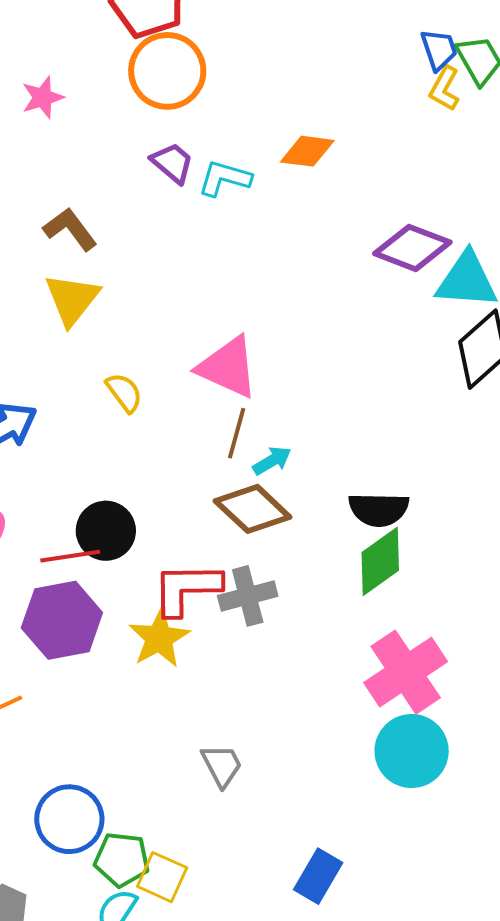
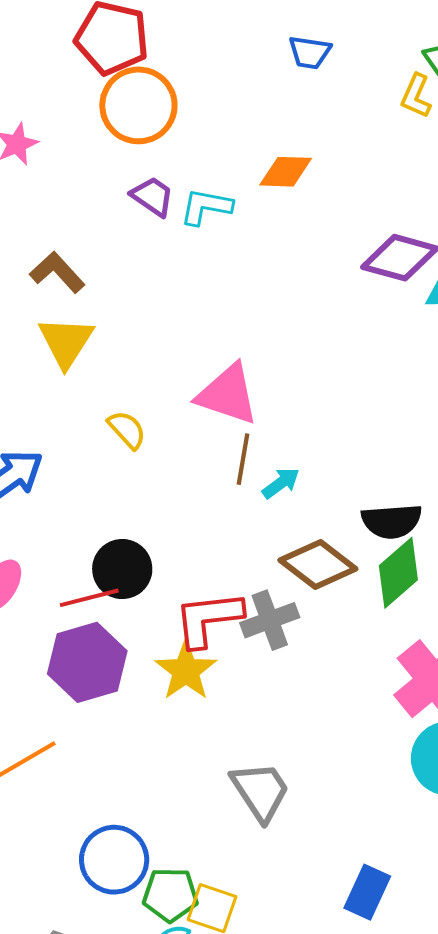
blue trapezoid: (439, 50) -> (310, 52), moved, turned 123
brown diamond: (253, 509) -> (318, 565), moved
gray trapezoid: (222, 765) -> (260, 791), size x1.4

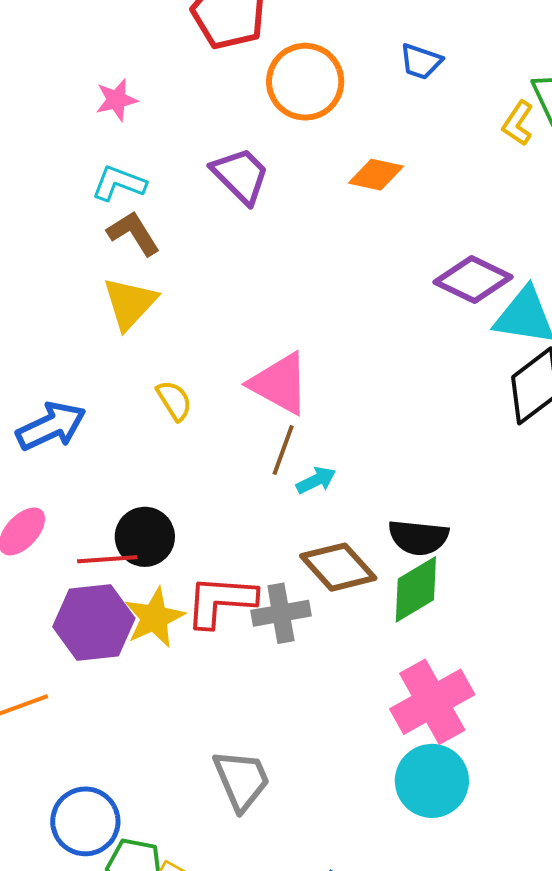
orange circle: (138, 105) -> (305, 82), moved
purple trapezoid: (153, 196) -> (241, 175), size x1.4
cyan L-shape: (206, 207) -> (119, 183), moved
yellow star: (186, 671) -> (154, 618), moved

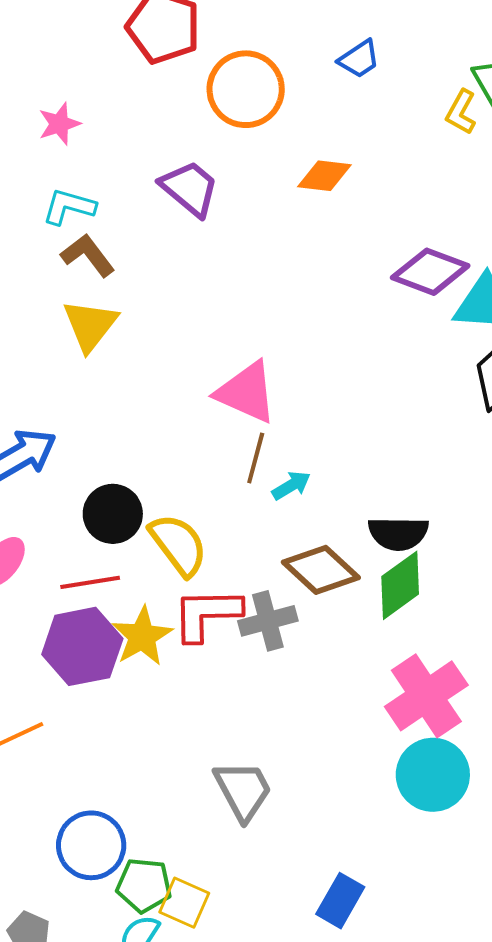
blue trapezoid: (421, 61) -> (359, 59), turned -48
yellow semicircle: (174, 400) -> (178, 545), moved, size x1.6
black circle: (145, 537) -> (113, 514), moved

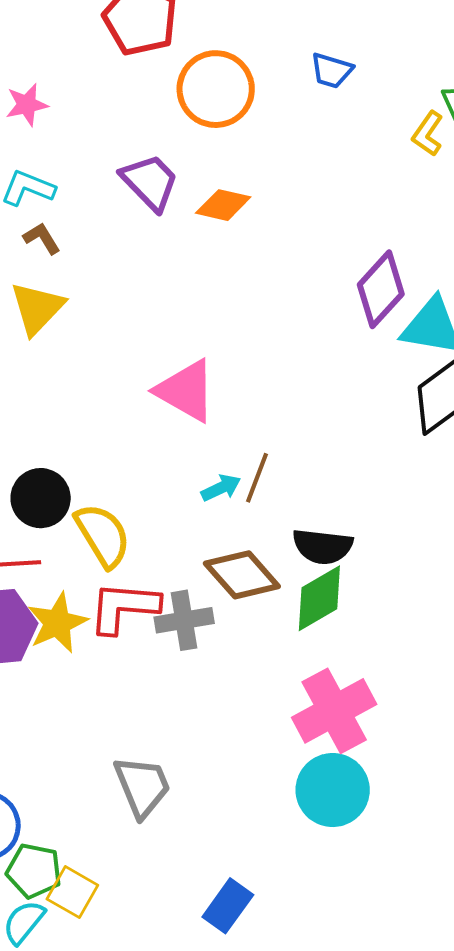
blue trapezoid: (359, 59) -> (332, 71), turned 45
orange diamond: (324, 176) -> (223, 205), moved
brown L-shape: (88, 255) -> (42, 238), size x0.7
purple diamond: (430, 272) -> (381, 289), turned -74
brown line: (256, 458) -> (257, 478), moved

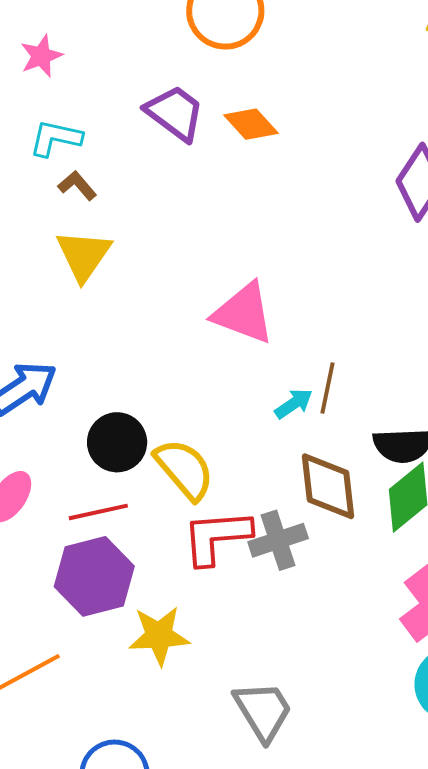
orange diamond: (223, 205) -> (251, 124), turned 44
brown diamond: (242, 575) -> (328, 486), turned 44
yellow star: (57, 623) -> (159, 636), moved, turned 30

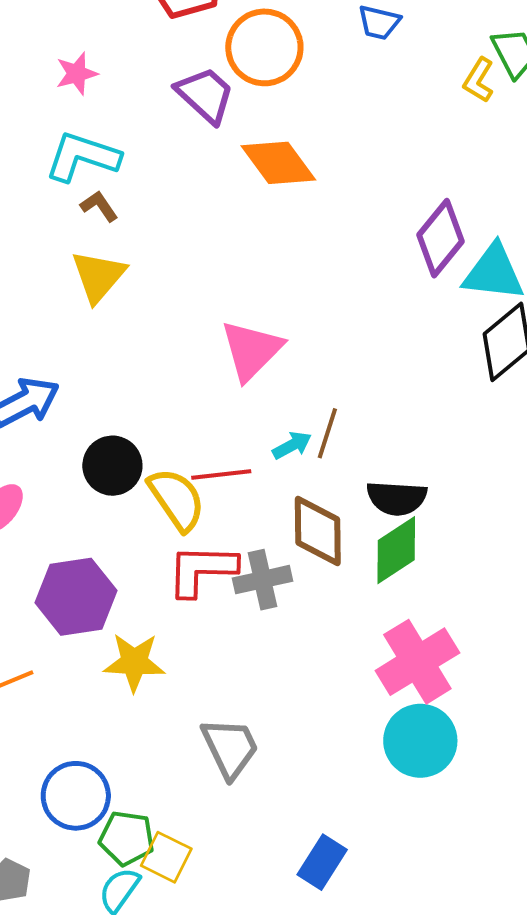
purple trapezoid: (175, 113) -> (205, 95), moved
orange diamond: (251, 124) -> (278, 163), size x1.4
cyan L-shape: (56, 138) -> (83, 157), size x1.4
pink triangle: (244, 313) -> (251, 350), turned 48
red line: (98, 512) -> (221, 474), moved

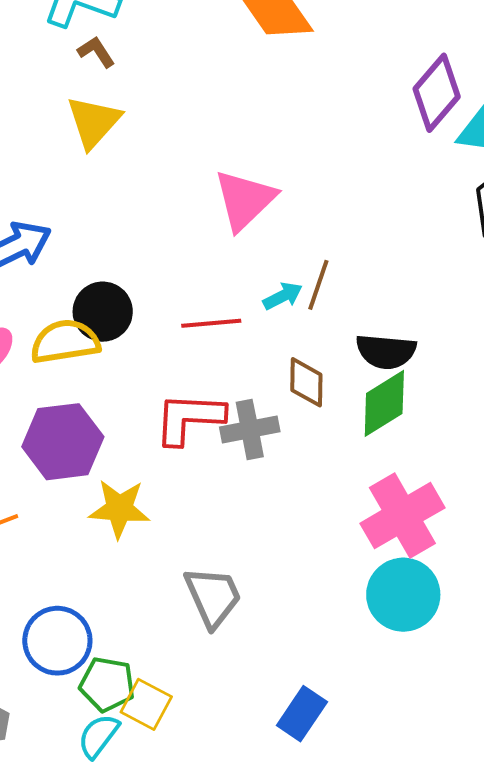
yellow semicircle: (177, 499) -> (65, 342), moved, turned -66
brown diamond: (318, 531) -> (306, 382), size x0.7

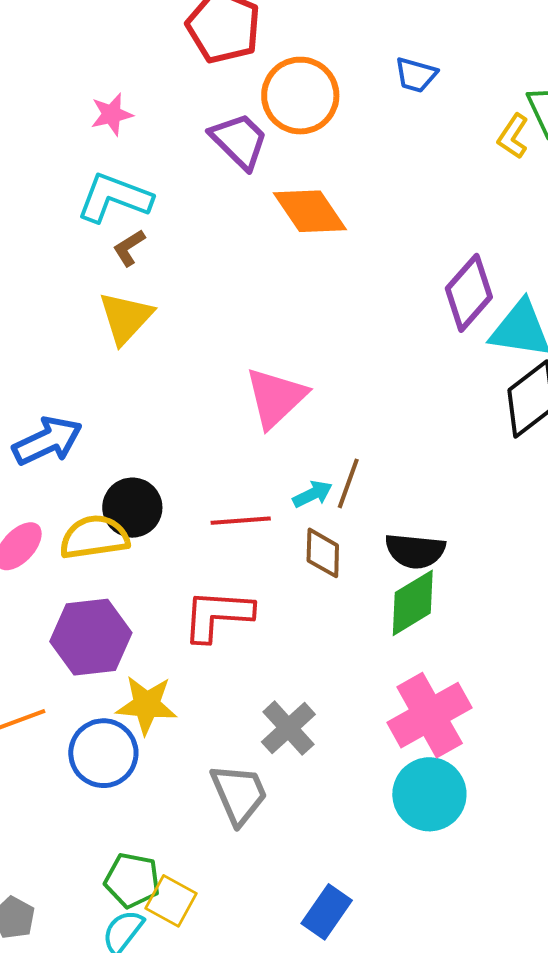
brown L-shape: (96, 52) -> (129, 248), turned -90
brown diamond: (306, 382) -> (323, 553), moved
gray cross: (250, 429) -> (288, 728), moved, turned -32
blue circle: (57, 641) -> (103, 753), moved

